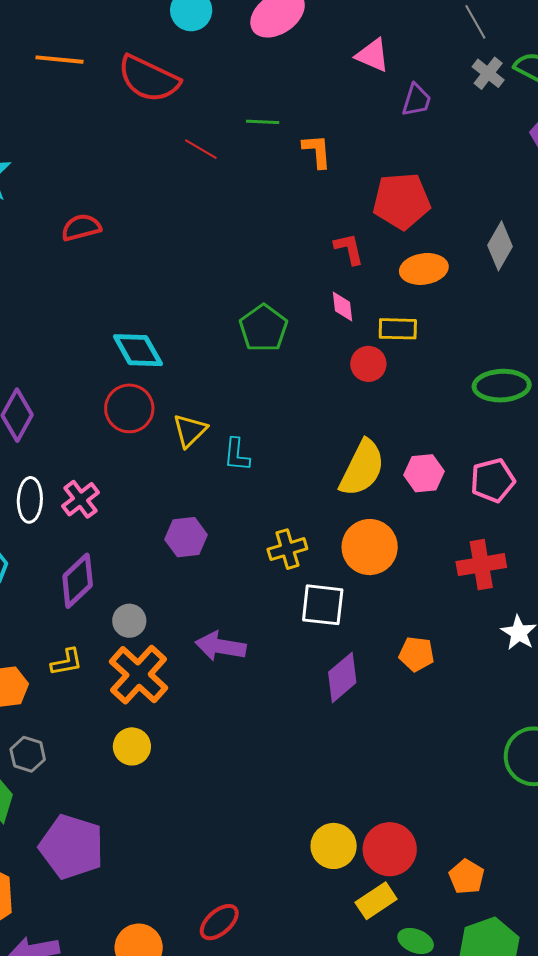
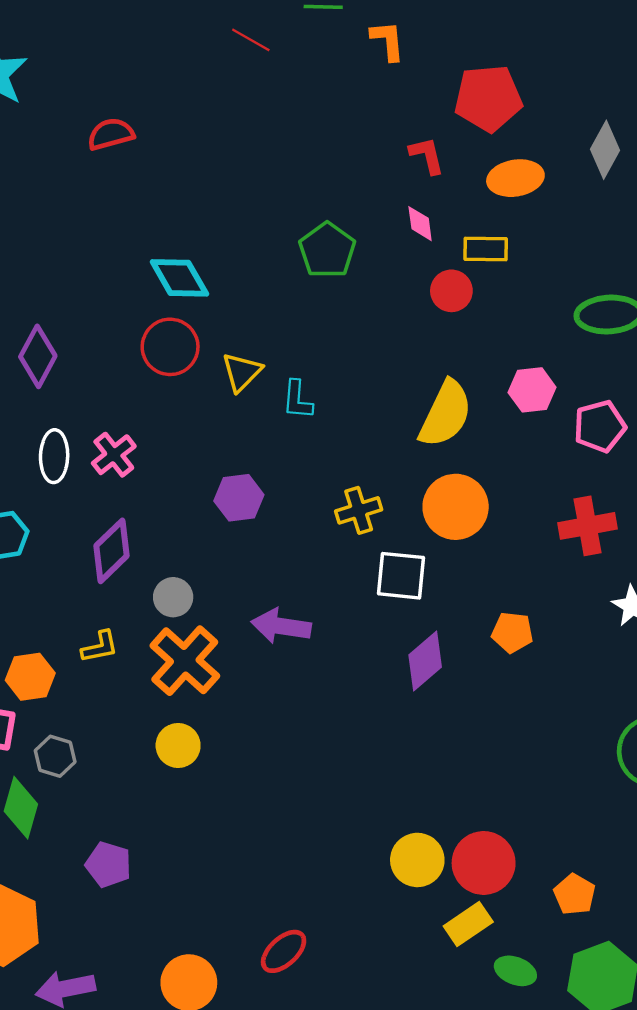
pink hexagon: (424, 473) -> (532, 390), moved
purple pentagon: (72, 847) -> (108, 865), size x0.6

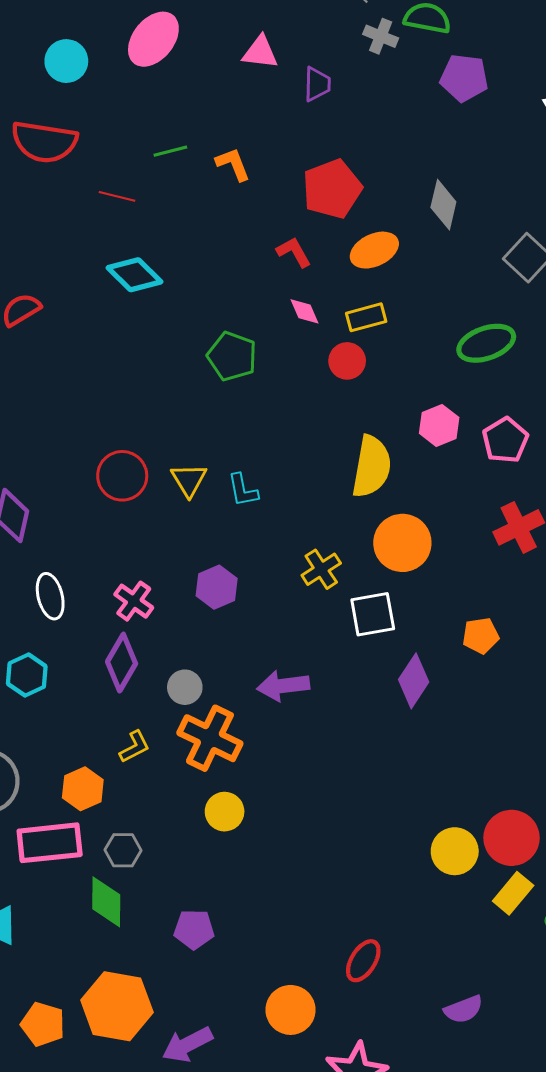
cyan diamond: (179, 278) -> (134, 275), moved
pink cross: (114, 455) -> (134, 601), moved

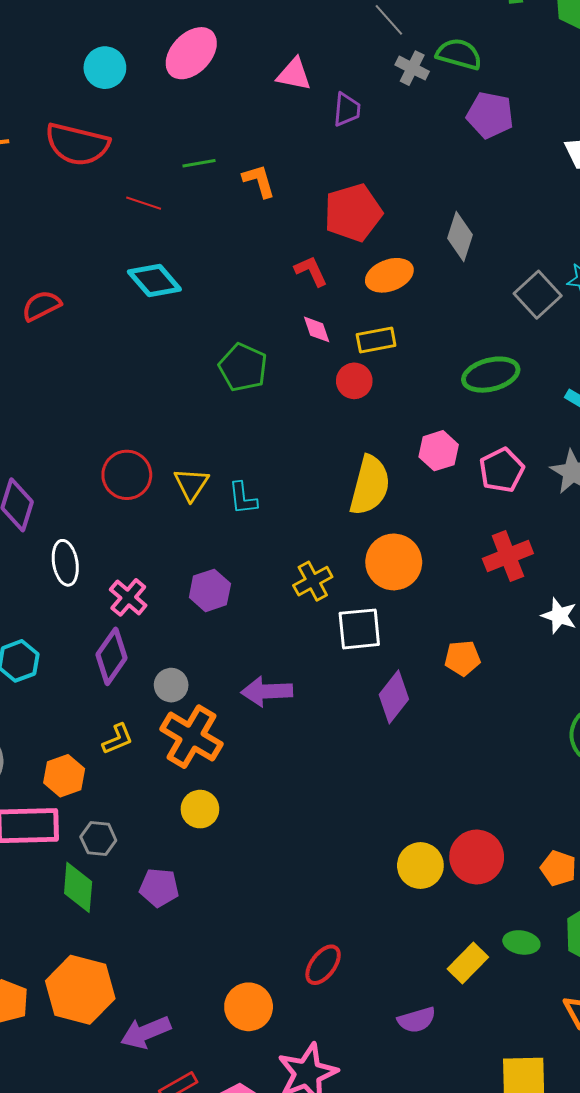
white ellipse: (50, 596) -> (65, 563), moved
yellow rectangle: (513, 893) -> (468, 963), moved
purple pentagon: (194, 929) -> (159, 888), moved

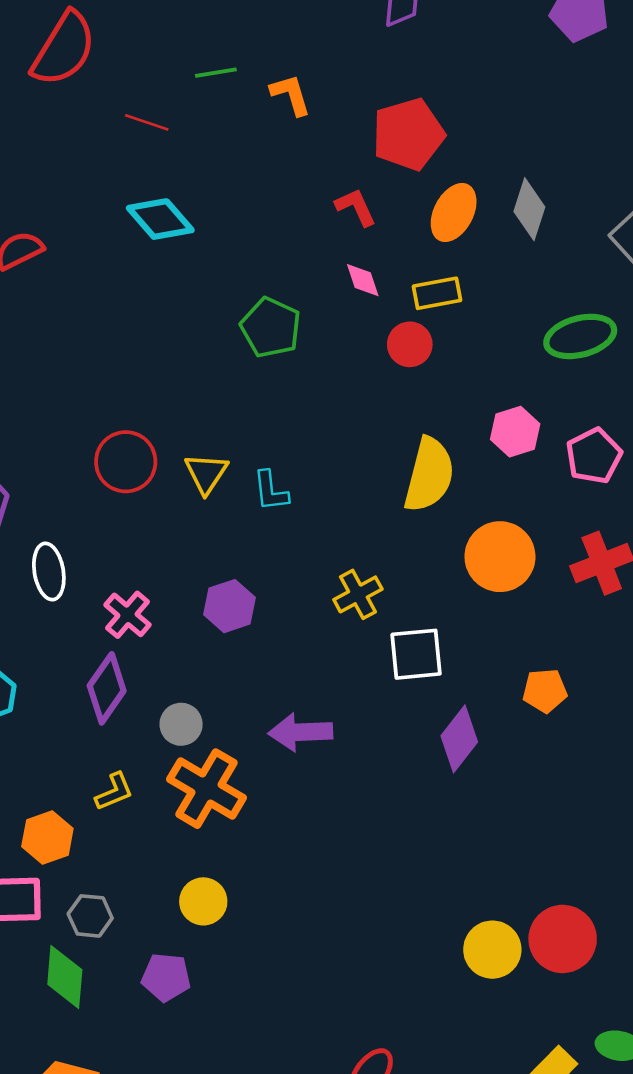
red semicircle: (77, 144) -> (64, 49), turned -72
gray diamond: (460, 237) -> (529, 209), moved
orange ellipse: (389, 275) -> (454, 213), turned -42
orange circle: (394, 562) -> (500, 557), moved
yellow circle: (200, 809) -> (203, 901), moved

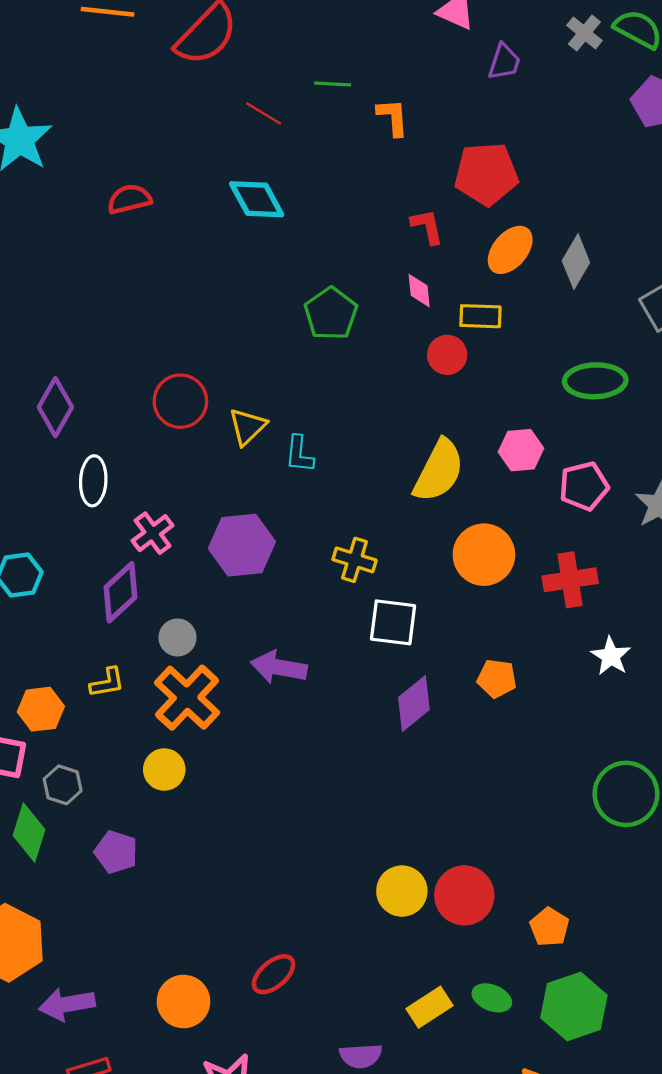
yellow cross: (358, 594) -> (355, 560), turned 33
purple hexagon: (230, 606) -> (242, 545), size x1.4
yellow circle: (203, 901) -> (164, 770), moved

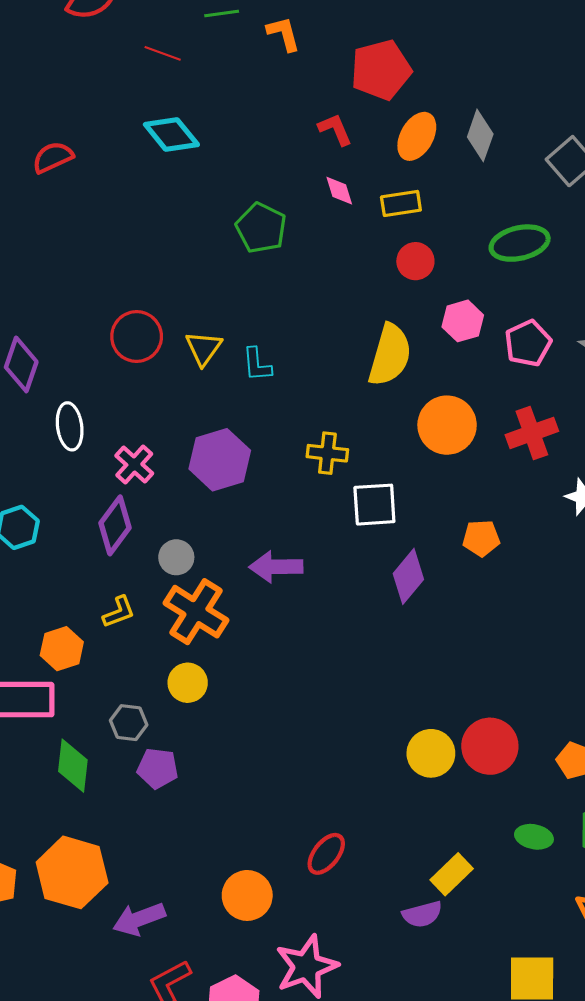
red circle: (447, 355) -> (415, 261), moved
gray hexagon: (63, 785) -> (129, 723), moved
yellow rectangle: (429, 1007) -> (452, 874), moved

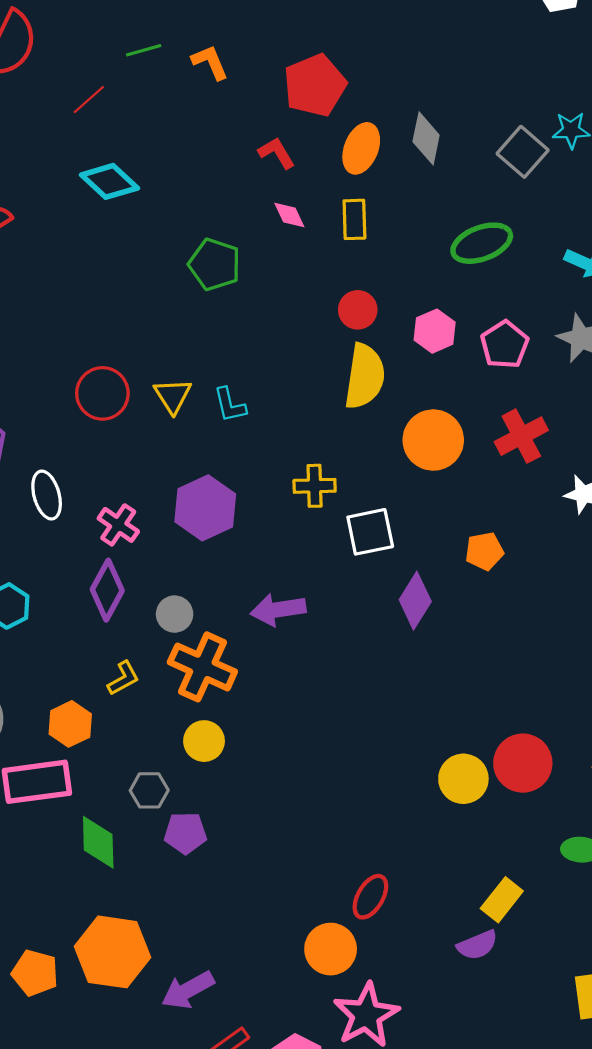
red line: (163, 53) -> (89, 100), turned -54
yellow rectangle: (401, 203) -> (354, 219), turned -75
red circle: (415, 261) -> (358, 310), moved
orange circle: (247, 895) -> (331, 949), moved

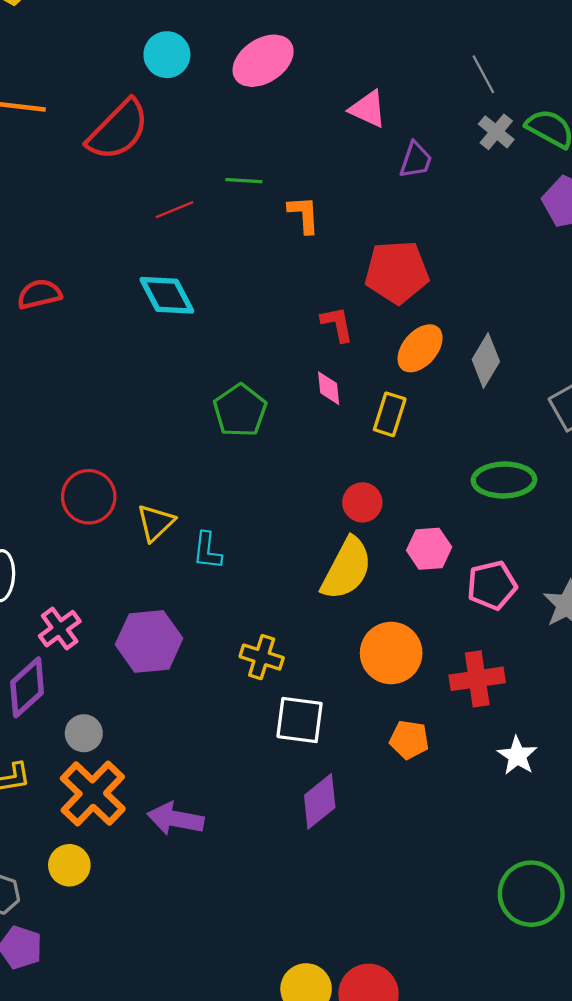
orange pentagon: (484, 551) -> (409, 740), moved
purple arrow: (278, 610) -> (176, 819), moved

